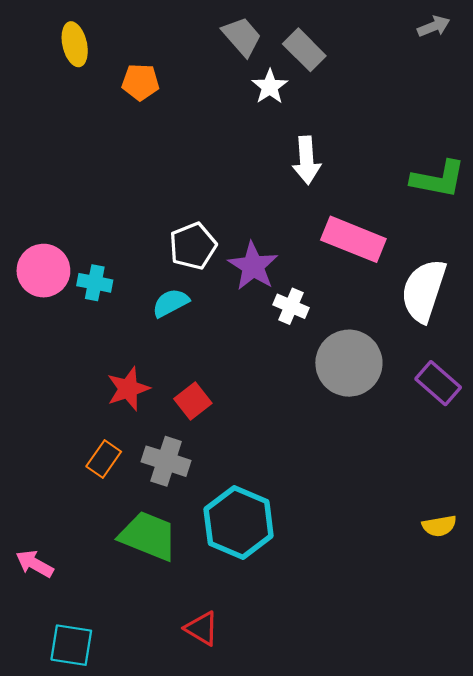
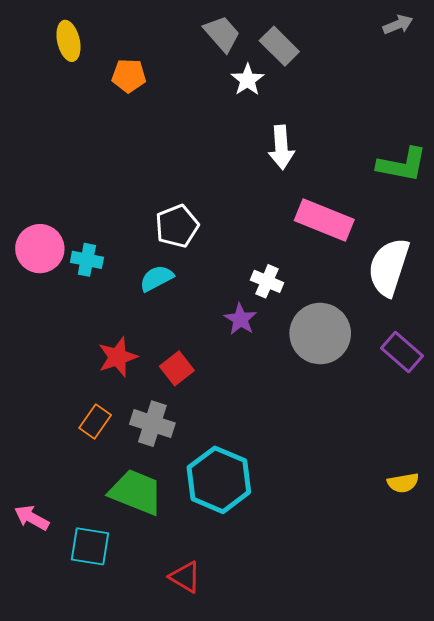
purple star: (253, 266) -> (240, 319), moved, size x0.7
cyan square: (71, 645) -> (90, 546), moved

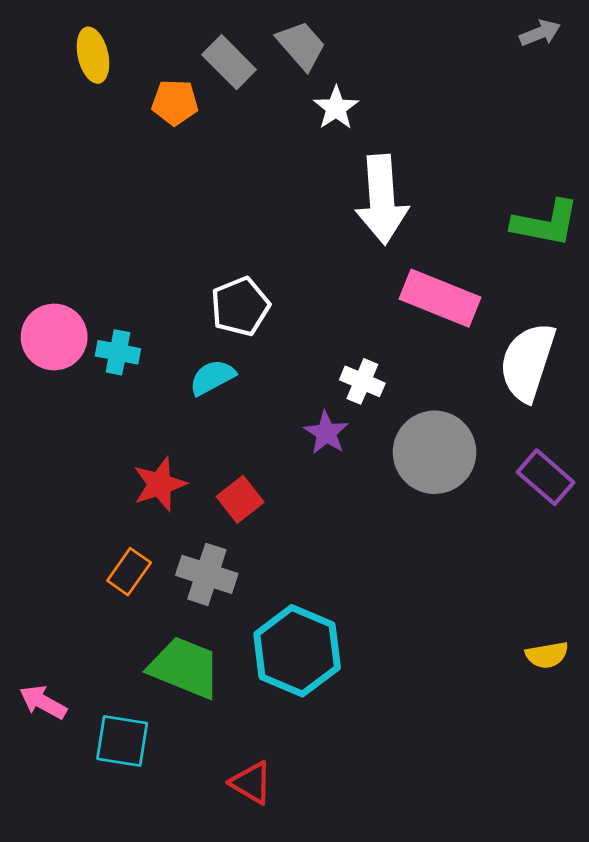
gray rectangle: (279, 46) -> (229, 62), moved
white arrow: (281, 147) -> (382, 200), size x1.5

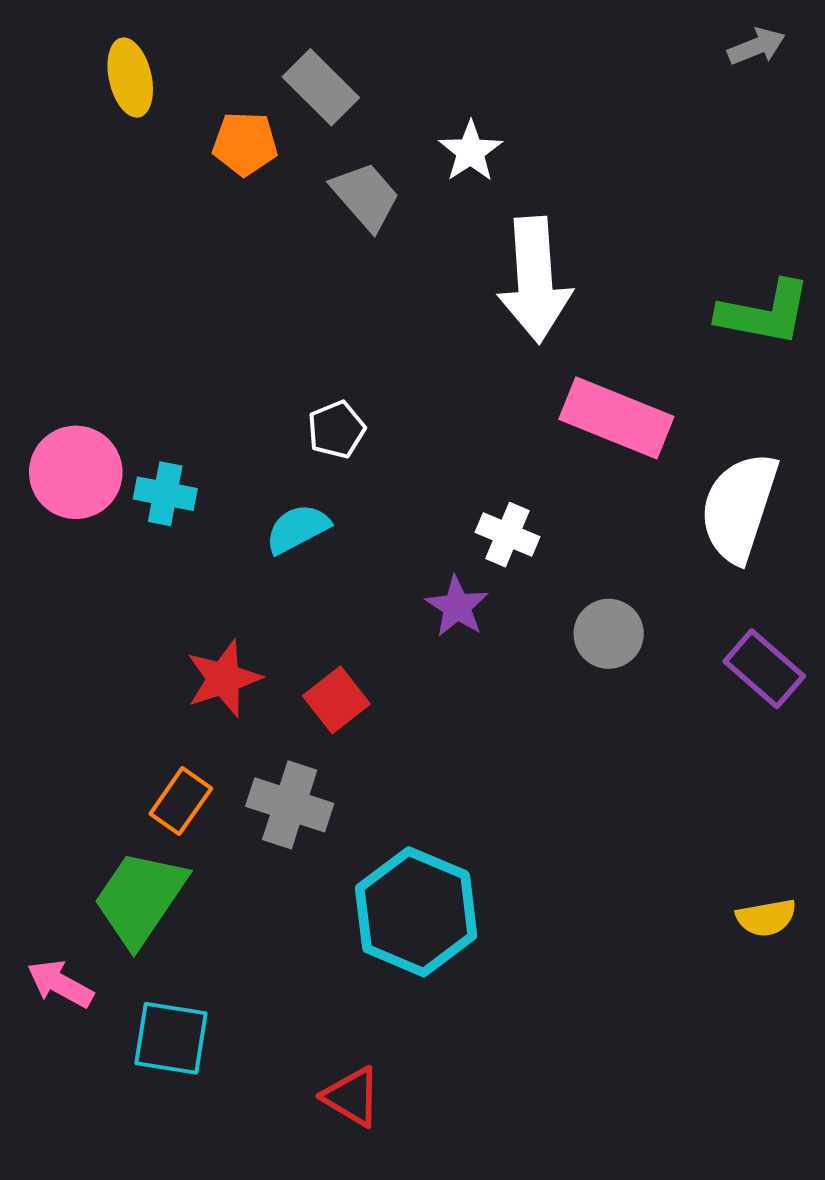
gray trapezoid: (301, 45) -> (366, 196), moved
white pentagon: (240, 306) -> (336, 430), size x0.7
gray circle: (435, 452) -> (609, 634), size x0.6
green trapezoid: (185, 667) -> (140, 898), moved, turned -78

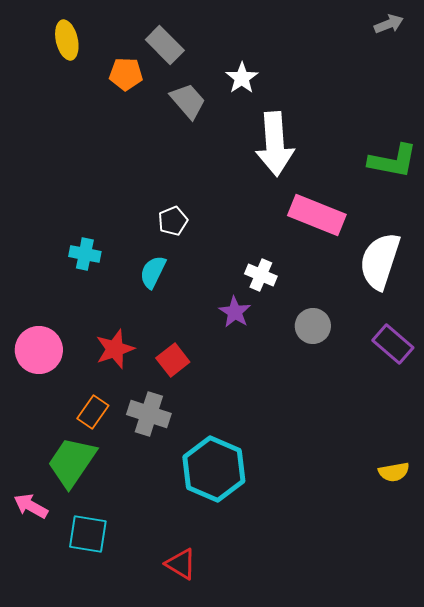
pink circle: (76, 472) -> (39, 350), moved
cyan semicircle: (297, 529) -> (153, 272), turned -36

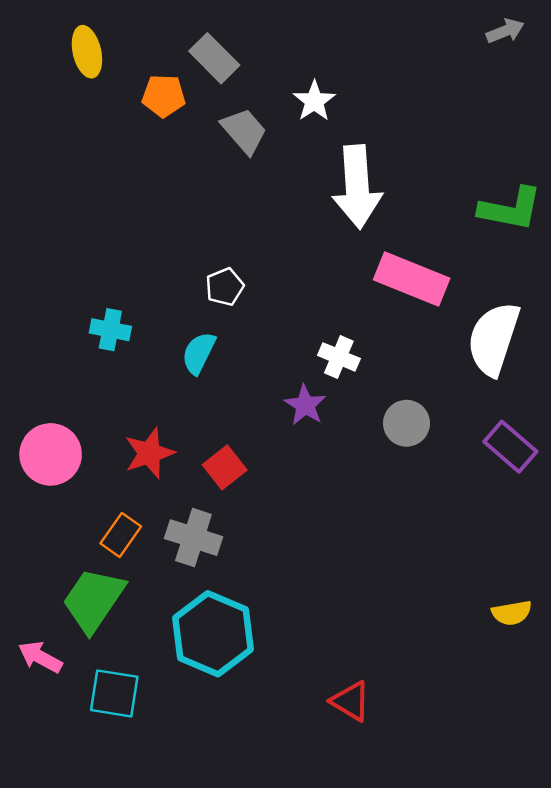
cyan hexagon: (214, 469) -> (213, 634), moved
red triangle: (181, 564) -> (351, 701), moved

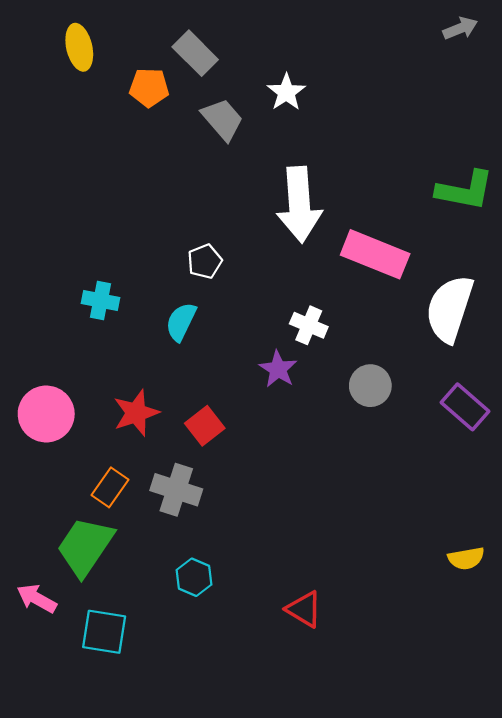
white arrow: (357, 187) -> (299, 205), moved
cyan hexagon: (213, 634) -> (194, 577), size x0.5
red triangle: (351, 701) -> (304, 609), moved

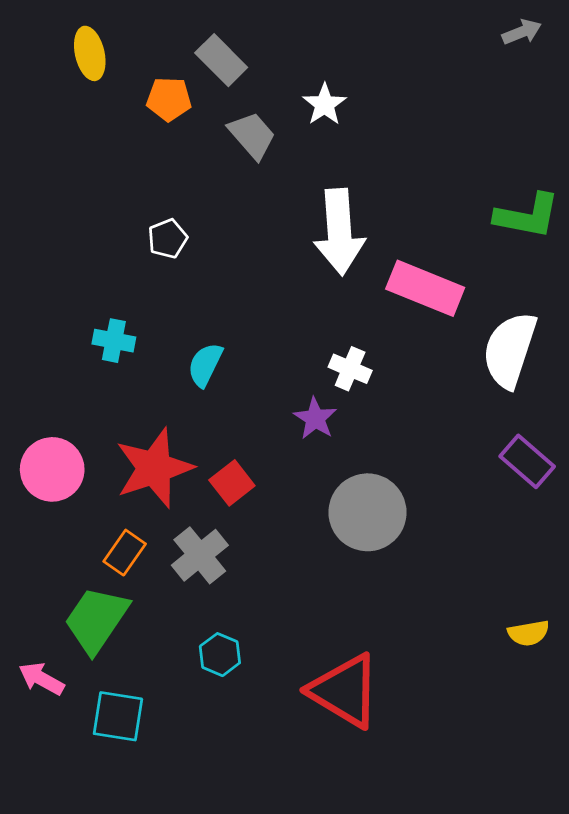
white pentagon: (205, 261) -> (168, 239), moved
gray circle: (370, 386) -> (367, 512), moved, size x1.6
red star: (136, 413) -> (154, 468), size x1.5
gray cross: (176, 490) -> (200, 555), turned 33
red triangle: (304, 609) -> (345, 691), size x1.8

